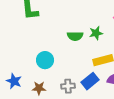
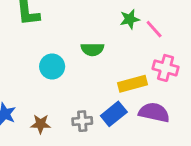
green star: (96, 33) -> (130, 19), moved
cyan circle: (45, 60) -> (52, 66), moved

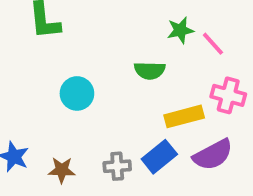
green semicircle: (92, 49) -> (150, 70), moved
purple semicircle: (154, 112) -> (213, 155), turned 140

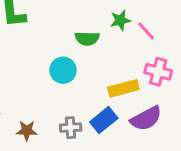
green semicircle: (150, 70) -> (87, 38), moved
cyan circle: (77, 93) -> (63, 70), moved

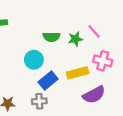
green star: (120, 20) -> (75, 39), moved
blue rectangle: (104, 120) -> (48, 80), moved

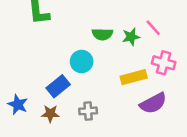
blue rectangle: (48, 80) -> (58, 86), moved

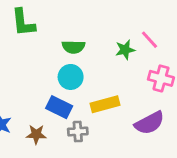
green semicircle: (102, 34) -> (73, 47), moved
yellow rectangle: (134, 77) -> (105, 104), moved
blue rectangle: (58, 86) -> (59, 107), moved, turned 65

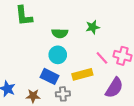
pink line: (149, 40) -> (102, 58), moved
green star: (125, 50) -> (93, 27), moved
purple semicircle: (149, 123) -> (114, 88), turned -30

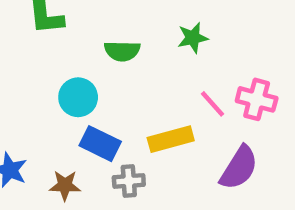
cyan circle: (58, 55) -> (78, 97), moved

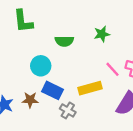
gray cross: (129, 181) -> (68, 110), turned 35
brown star: (65, 185) -> (30, 100), moved

